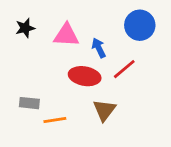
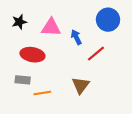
red ellipse: (85, 76) -> (32, 55), moved

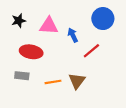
orange line: (42, 93) -> (53, 82), moved

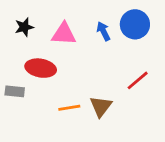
blue arrow: (73, 35) -> (103, 31), moved
red line: (91, 51) -> (138, 80), moved
gray rectangle: (22, 76) -> (15, 91), moved

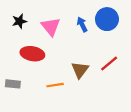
pink triangle: (64, 34) -> (51, 27), turned 48
gray rectangle: (15, 91) -> (13, 84), moved
brown triangle: (101, 106) -> (80, 70), moved

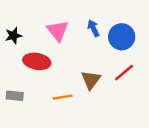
blue circle: (107, 19) -> (122, 37), moved
black star: (19, 21) -> (13, 36), moved

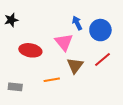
pink triangle: (58, 31) -> (64, 42), moved
black star: (13, 36) -> (11, 20), moved
gray rectangle: (15, 96) -> (15, 87), moved

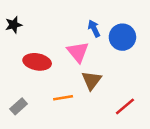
red line: (102, 59) -> (125, 106), moved
gray rectangle: (15, 87) -> (19, 106), turned -48

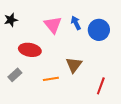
pink triangle: (78, 52) -> (53, 25), moved
gray rectangle: (19, 106) -> (15, 75), moved
red line: (125, 106) -> (101, 86), turned -30

